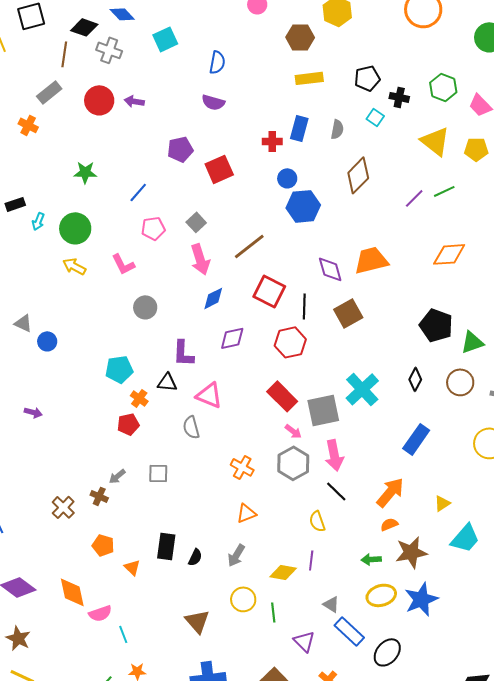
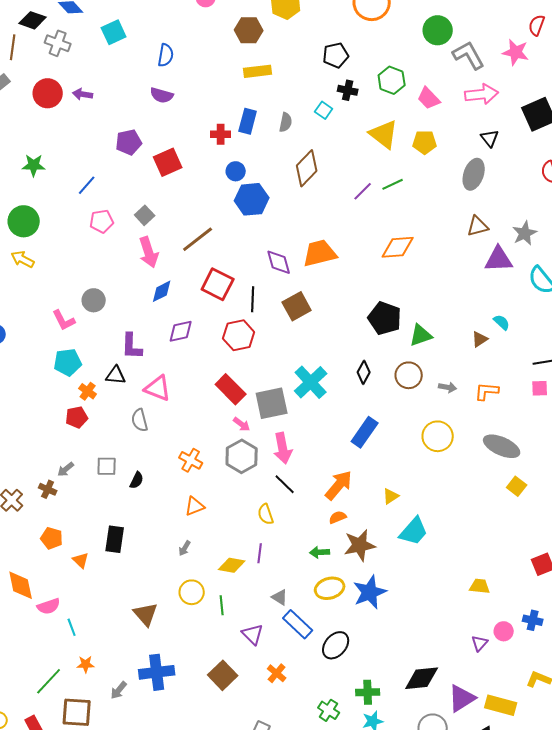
black pentagon: (367, 78) -> (336, 55), moved
pink L-shape: (123, 264) -> (64, 320), moved
gray arrow: (236, 555) -> (185, 548), size x0.7
black semicircle: (195, 557) -> (137, 480), moved

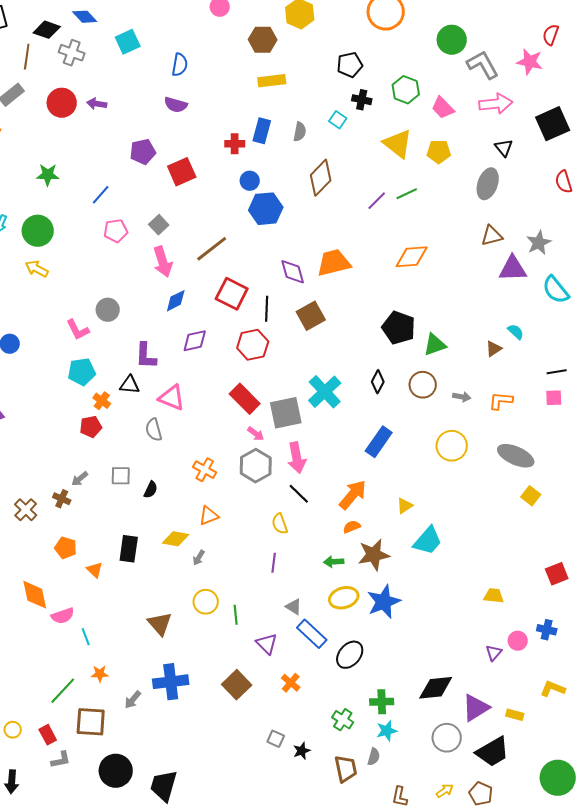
yellow diamond: (232, 565) -> (176, 539), moved
yellow rectangle: (501, 705) -> (515, 715), size x0.6

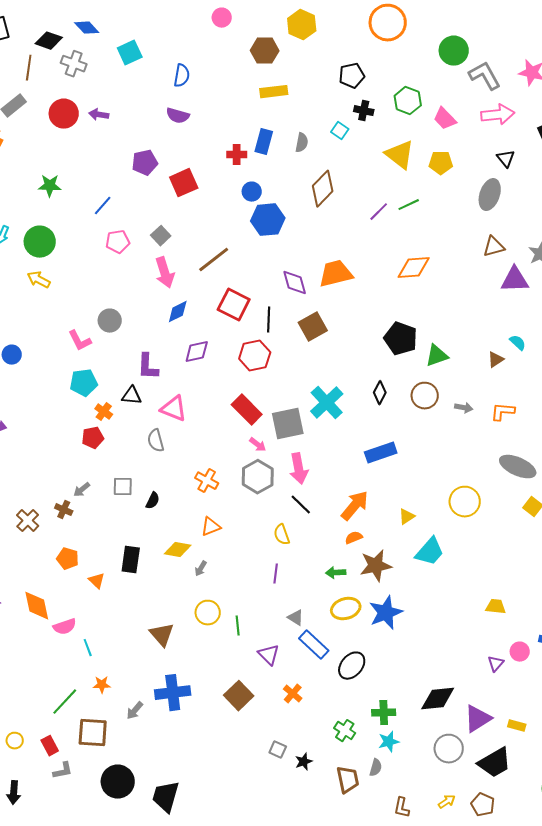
blue rectangle: (379, 442) -> (381, 453), turned 36
yellow circle: (452, 446) -> (465, 502), moved

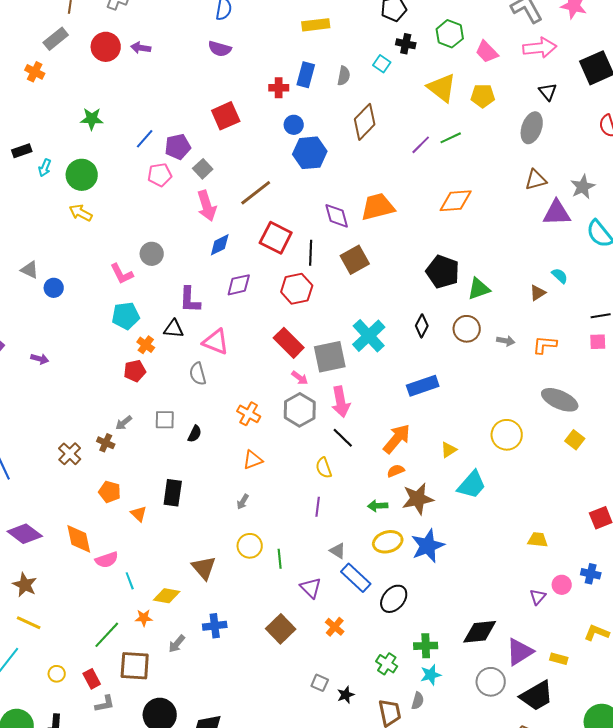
purple pentagon: (145, 163) -> (178, 147), moved
yellow diamond: (178, 550) -> (167, 596), moved
blue cross: (173, 693) -> (215, 626), size x0.7

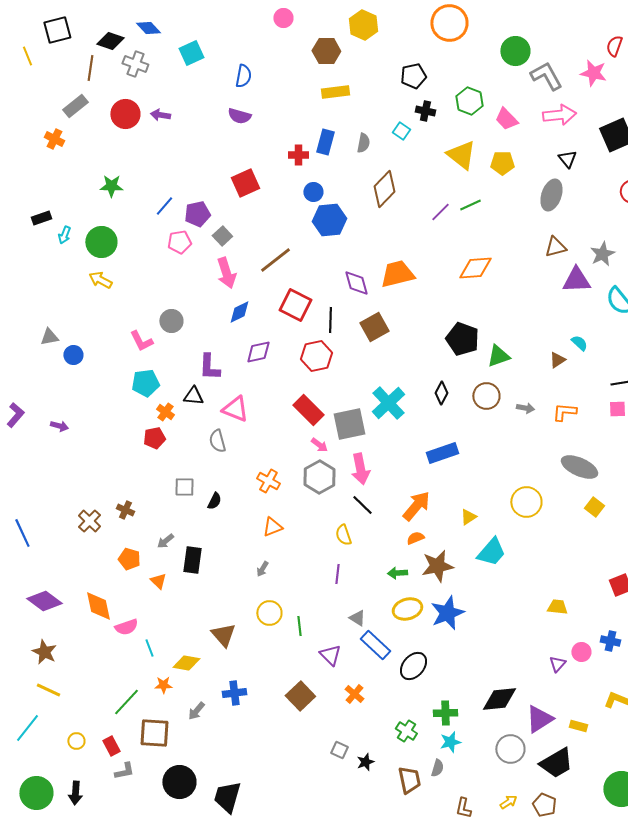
gray triangle: (30, 270) -> (49, 337), turned -36
gray arrow: (124, 423) -> (165, 541), moved

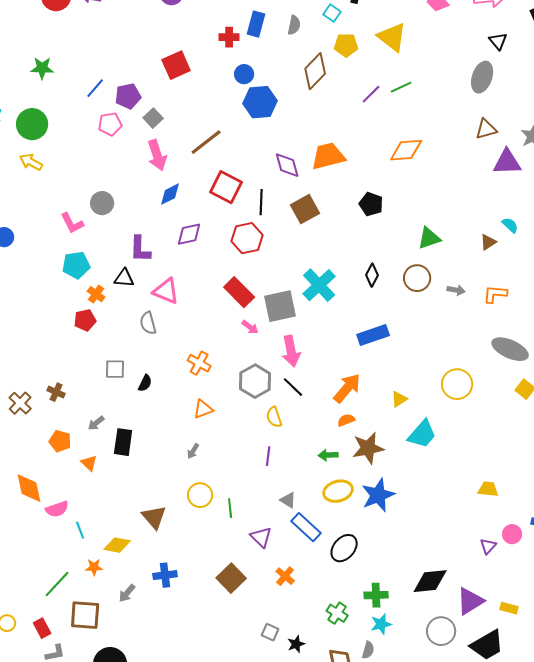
yellow pentagon: (502, 163) -> (346, 45), moved
black pentagon: (462, 339) -> (371, 204), moved, size x0.7
gray hexagon: (319, 477) -> (255, 381), moved

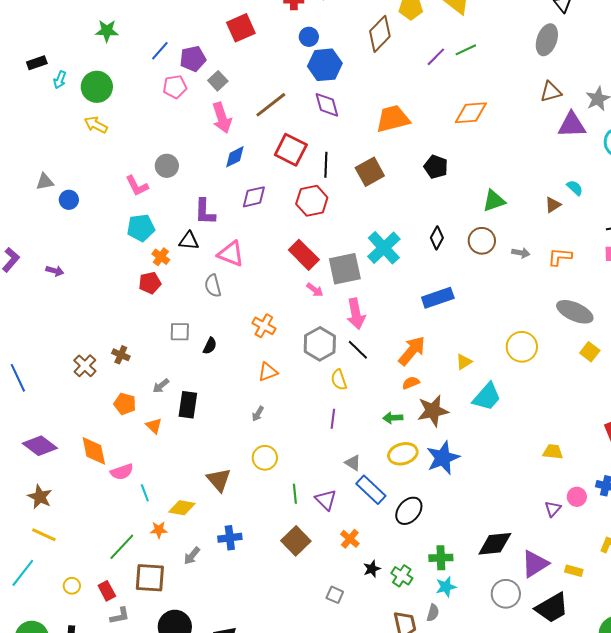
purple diamond: (287, 165) -> (327, 105), moved
green line: (230, 508) -> (295, 494), moved
black star: (296, 644) -> (372, 569), moved

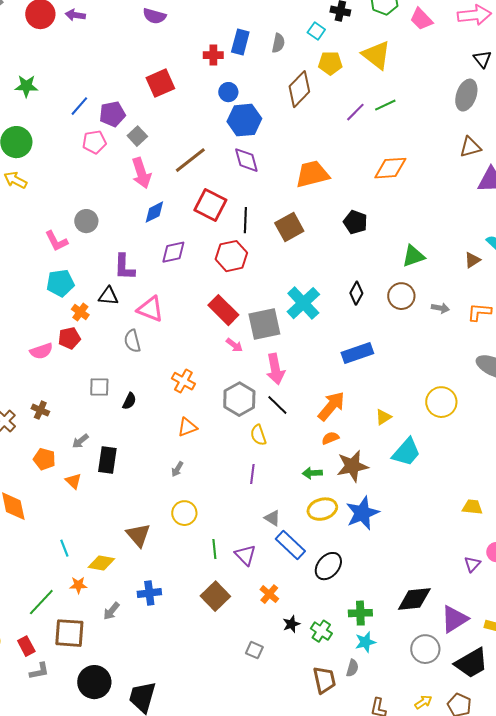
pink semicircle: (122, 472) -> (41, 351), moved

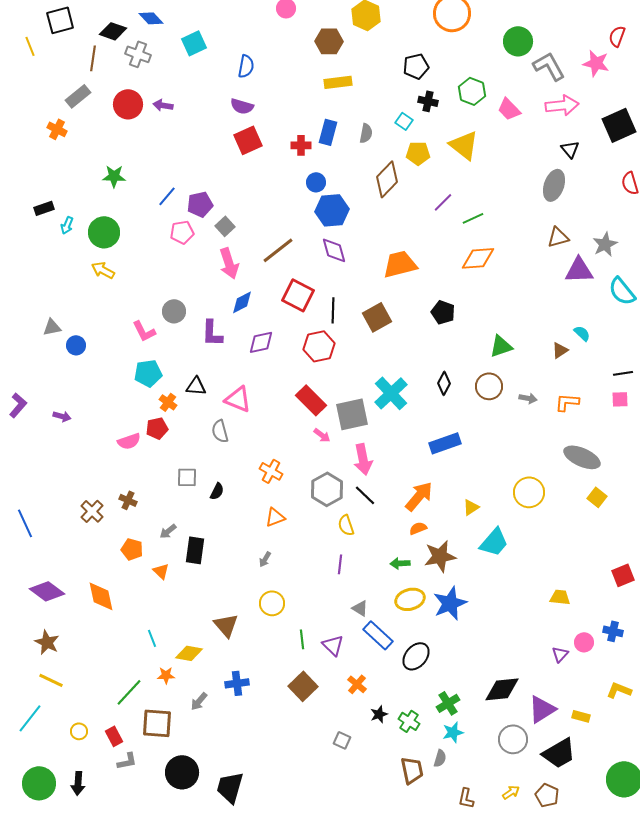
red square: (160, 83) -> (248, 140), moved
green line: (385, 105) -> (473, 218), moved
purple L-shape: (124, 267) -> (212, 333), moved
green cross: (360, 613) -> (448, 703), turned -30

